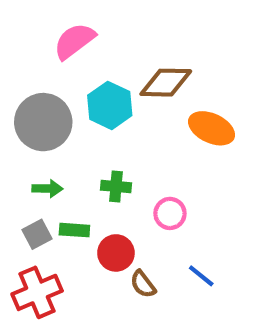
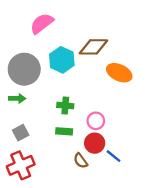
green arrow: (47, 189) -> (17, 99), moved
green rectangle: (74, 230) -> (64, 131), moved
red circle: (116, 253) -> (95, 143), moved

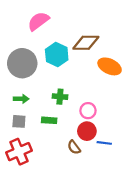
green arrow: (17, 99) -> (21, 99), moved
green rectangle: (64, 131) -> (49, 120), moved
gray square: (21, 133) -> (19, 121), turned 32
blue line: (113, 156) -> (104, 143), turned -32

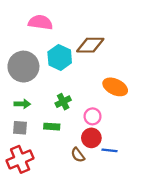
pink semicircle: (38, 21) -> (40, 22), turned 45
orange ellipse: (110, 66) -> (115, 87), moved
green cross: (60, 97) -> (63, 102), turned -32

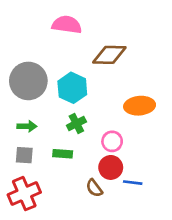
pink semicircle: (40, 22) -> (67, 25), moved
cyan hexagon: (60, 57) -> (72, 88), moved
orange ellipse: (115, 87) -> (140, 106), turned -30

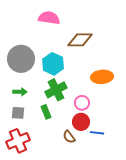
green cross: (76, 124) -> (56, 90), size x1.5
green rectangle: (63, 154) -> (46, 112), turned 64

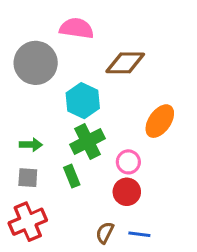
gray circle: (21, 59) -> (36, 63), moved
orange ellipse: (102, 77) -> (160, 121), turned -50
blue line: (97, 133) -> (139, 234), moved
brown semicircle: (69, 137) -> (105, 233), moved, turned 64

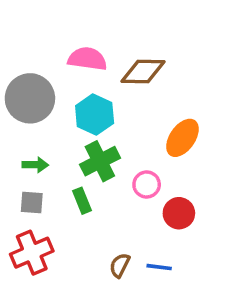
pink semicircle: (76, 28) -> (87, 59), moved
gray circle: (36, 63) -> (30, 98), moved
red circle: (127, 192) -> (179, 213), moved

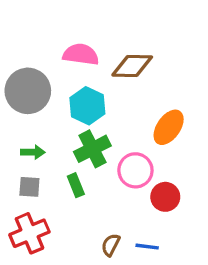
pink circle: (147, 185) -> (135, 170), size x1.4

